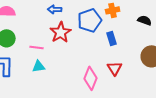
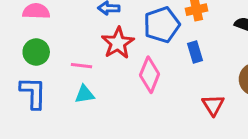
red triangle: (115, 68) -> (213, 105), moved
pink diamond: (91, 78) -> (150, 75), moved

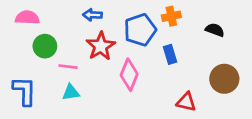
green circle: (36, 52) -> (45, 46), moved
red triangle: (213, 105) -> (186, 102), turned -45

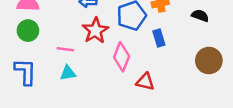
green circle: (45, 46) -> (28, 31), moved
red triangle: (186, 102) -> (145, 82), moved

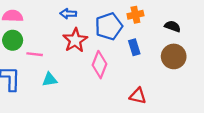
pink line: (65, 49) -> (35, 54), moved
brown circle: (209, 61) -> (174, 56), moved
red triangle: (145, 82) -> (138, 96), moved

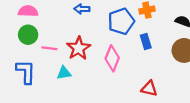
red star: (75, 40) -> (79, 48), moved

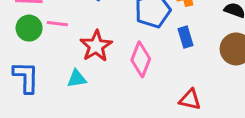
pink line: (49, 48) -> (57, 24), moved

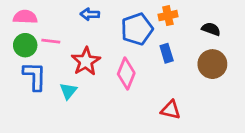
blue L-shape: (26, 77) -> (35, 76), moved
cyan triangle: (77, 79) -> (68, 91), turned -42

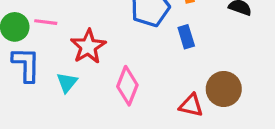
brown circle: (212, 64) -> (224, 89), moved
pink diamond: (126, 73) -> (127, 86), moved

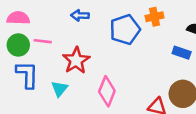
blue rectangle: (186, 37) -> (182, 53), moved, turned -54

